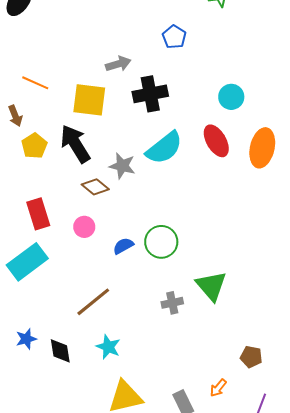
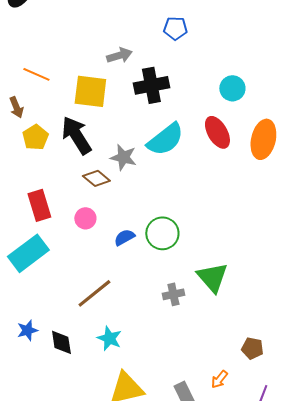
blue pentagon: (174, 37) -> (175, 28), turned -30

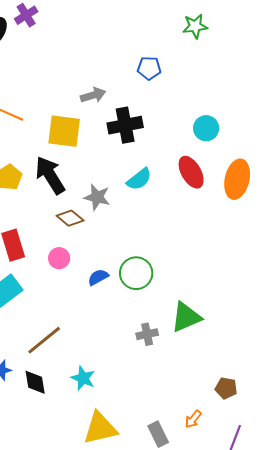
cyan semicircle: (165, 139) -> (139, 179), size x0.7
green triangle: (212, 277) -> (186, 317), turned 48
brown line: (94, 293) -> (44, 340), moved

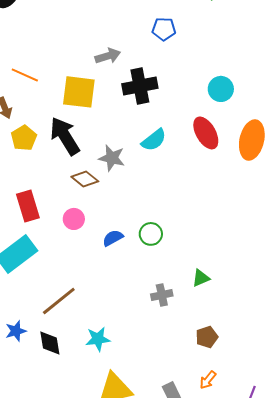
green circle: (136, 273) -> (151, 234), size x0.7
green triangle: (186, 317) -> (201, 278), size x0.6
cyan star: (83, 378) -> (98, 339), turned -30
brown pentagon: (226, 388) -> (207, 337), moved, turned -30

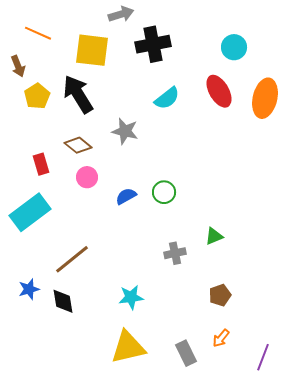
gray star: (112, 158) -> (125, 131), moved
brown diamond: (85, 179) -> (78, 145), moved
red rectangle: (28, 206) -> (41, 164), size x0.7
cyan star: (98, 339) -> (131, 297), moved

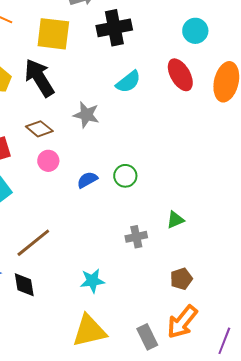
orange arrow: (221, 338) -> (182, 322), size x1.8

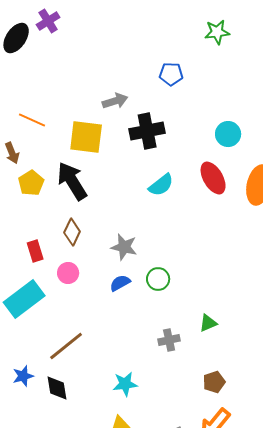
gray star: (86, 115) -> (124, 247), moved
brown diamond: (39, 129) -> (72, 232), turned 76
pink circle: (48, 161) -> (68, 273), moved

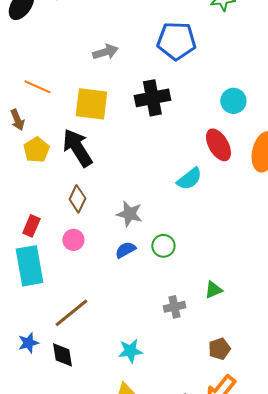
blue pentagon: (171, 74) -> (176, 41), size x1.6
gray arrow: (115, 101) -> (105, 52), moved
cyan semicircle: (161, 185) -> (189, 179), moved
red rectangle: (35, 251) -> (31, 226), moved, turned 40
cyan rectangle: (24, 299) -> (29, 266), turned -63

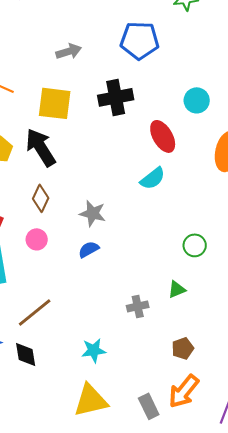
red ellipse: (218, 145) -> (163, 136), moved
green circle: (163, 246) -> (195, 245), moved

